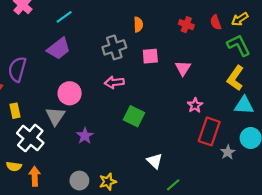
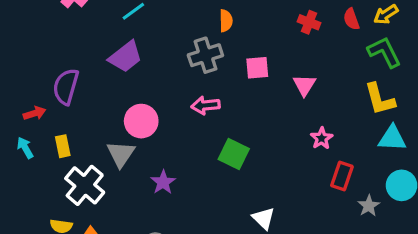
orange semicircle: (138, 25) -> (226, 21), moved
yellow L-shape: (235, 78) -> (380, 99), turned -50
red rectangle: (209, 131) -> (342, 176), size x0.7

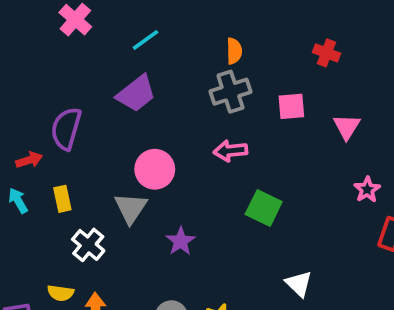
orange semicircle: (226, 21) -> (234, 51), moved
red cross: (309, 22) -> (326, 53), moved
white cross: (85, 185) -> (88, 245), size x0.7

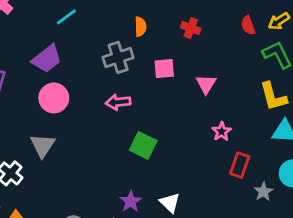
cyan line: (145, 40) -> (66, 17), moved
orange semicircle: (234, 51) -> (140, 27), moved
pink circle: (155, 169) -> (54, 98), moved
purple star: (181, 241) -> (131, 201), moved

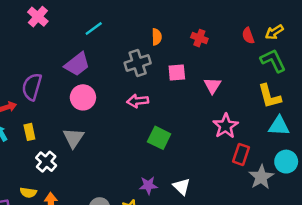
pink star: (222, 132) -> (226, 126), size x1.5
gray star: (263, 192) -> (261, 177), size x1.5
purple star: (131, 201) -> (148, 185), turned 30

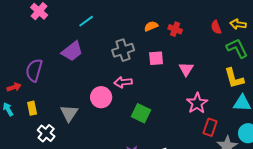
yellow arrow: (274, 32) -> (238, 24), turned 42
orange semicircle: (157, 37) -> (151, 26), moved, turned -112
pink circle: (83, 97) -> (101, 97), moved

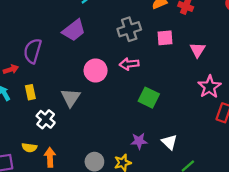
pink circle: (101, 97) -> (96, 70), moved

